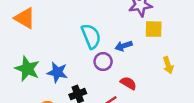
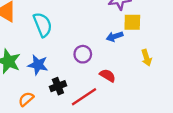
cyan semicircle: (91, 36) -> (43, 25), moved
blue arrow: (124, 46) -> (115, 36), moved

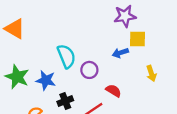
cyan semicircle: (43, 25) -> (66, 56), moved

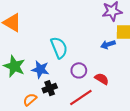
purple circle: (89, 70) -> (79, 70), moved
black cross: (65, 101) -> (50, 88), moved

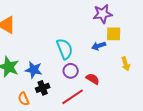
cyan semicircle: (59, 48) -> (65, 49), moved
orange semicircle: (30, 100) -> (24, 99), turned -72

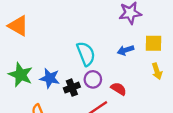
yellow square: (114, 34) -> (153, 43), moved
black cross: (43, 88) -> (72, 88), moved

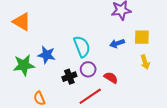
green star: (21, 75) -> (24, 65), turned -30
blue star: (50, 78) -> (47, 55), moved

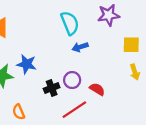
blue arrow: (117, 43) -> (80, 47), moved
cyan semicircle: (82, 47) -> (70, 23), moved

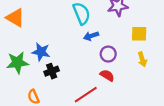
purple circle: (72, 80) -> (108, 54), moved
black cross: (52, 88) -> (52, 71), moved

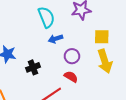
yellow arrow: (142, 59) -> (105, 61), size x1.6
black cross: (52, 71) -> (33, 67), moved

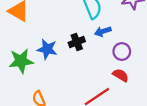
black cross: (33, 67) -> (77, 42), moved

